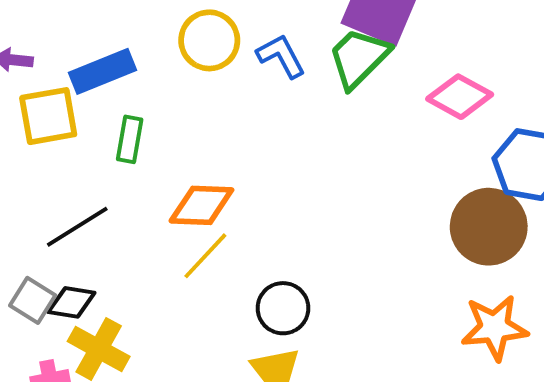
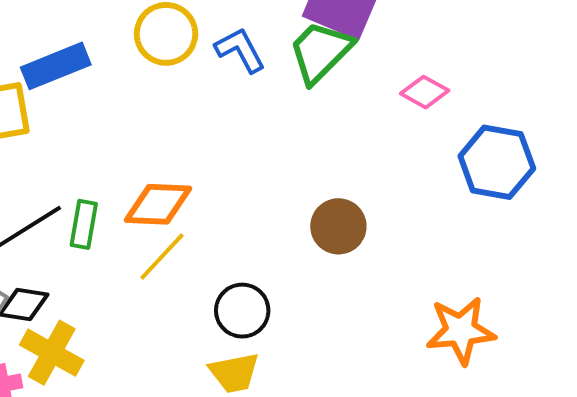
pink diamond: (460, 97) -> (425, 92), size x0.7
green rectangle: (130, 139) -> (84, 224), moved
brown circle: (489, 227) -> (338, 226), moved, size x0.7

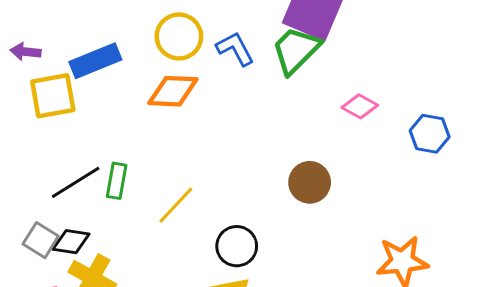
pink diamond: (425, 92) -> (360, 106), moved
blue hexagon: (497, 162) -> (430, 134), size x0.7
orange diamond: (158, 204) -> (173, 91), moved

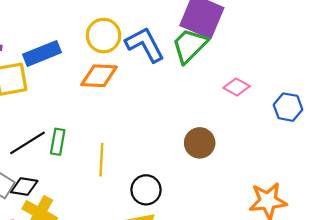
blue L-shape: (235, 49) -> (145, 44), size x1.4
yellow line: (176, 205) -> (101, 160), turned -40

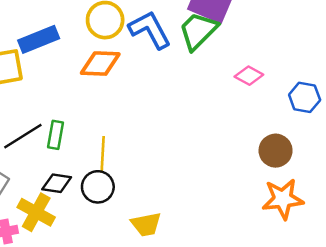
brown circle: (200, 143) -> (276, 151), moved
black diamond: (24, 186) -> (57, 183), moved
black circle: (146, 190) -> (98, 187), moved

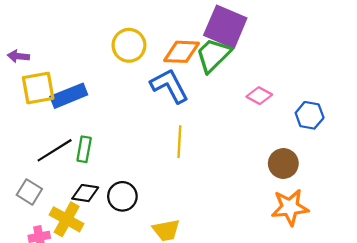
blue L-shape: (150, 30) -> (169, 86), moved
blue rectangle: (39, 39) -> (69, 96), moved
orange diamond: (100, 64) -> (182, 52), moved
yellow line: (103, 154) -> (179, 142), moved

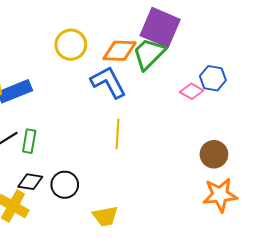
blue hexagon: (310, 115) -> (213, 78), moved

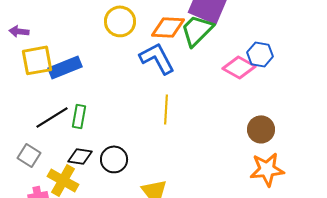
pink diamond: (192, 91) -> (239, 67), size x1.4

